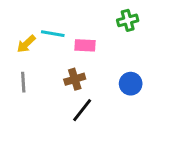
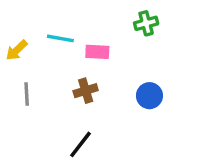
yellow arrow: (26, 44) -> (17, 50), moved
black line: (82, 110) -> (80, 144), moved

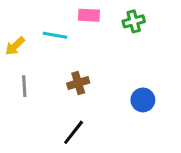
pink rectangle: (97, 52) -> (89, 15), moved
blue circle: (149, 96) -> (143, 100), moved

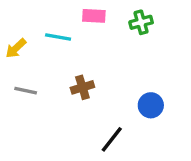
gray line: (24, 86) -> (26, 91), turned -75
black line: (74, 132) -> (112, 139), moved

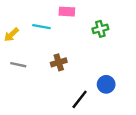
green cross: (141, 22) -> (100, 29), moved
blue circle: (151, 105) -> (106, 84), moved

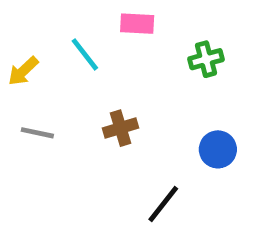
cyan line: (41, 27) -> (85, 54), turned 42
blue circle: (106, 84) -> (218, 149), moved

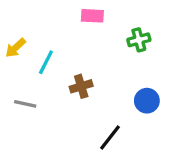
cyan line: (85, 54) -> (46, 62), moved, turned 65
gray line: (37, 133) -> (25, 104), moved

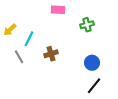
gray line: (25, 104) -> (19, 57), moved, turned 48
black line: (110, 138) -> (94, 86), moved

